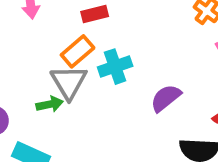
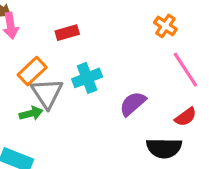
orange rectangle: (78, 51) -> (32, 71), moved

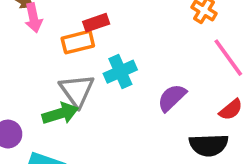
orange rectangle: (32, 71) -> (78, 42), moved, turned 32
green arrow: (31, 113) -> (60, 113), size x1.4

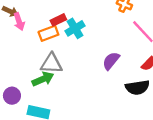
cyan cross: (120, 72) -> (75, 28), moved
gray triangle: (77, 90) -> (52, 63), turned -45

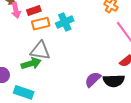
red rectangle: (58, 20) -> (34, 10), moved
purple semicircle: (111, 61) -> (93, 79), moved

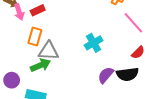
cyan cross: (65, 22) -> (94, 43), moved
orange rectangle: (41, 24) -> (35, 37), moved, turned -54

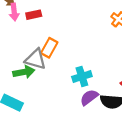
orange rectangle: (35, 37) -> (49, 48), moved
cyan cross: (94, 43) -> (82, 76), moved

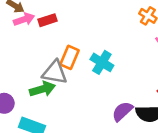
pink arrow: (14, 12) -> (24, 19), turned -98
cyan cross: (82, 76) -> (102, 62), moved, turned -36

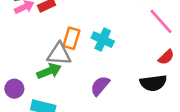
purple semicircle: (122, 111) -> (100, 86), moved

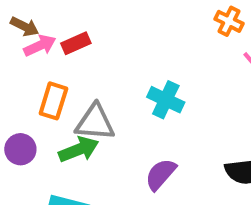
orange rectangle: (71, 38) -> (53, 101), moved
purple circle: (14, 89) -> (20, 149), moved

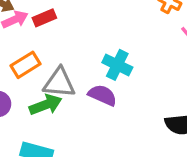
orange rectangle: (53, 101) -> (26, 65), turned 40
purple semicircle: (161, 174) -> (103, 95), moved, turned 72

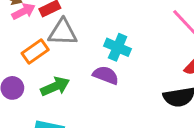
gray triangle: (59, 83) -> (63, 32), moved

